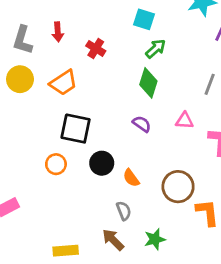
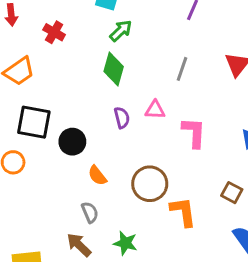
purple semicircle: (142, 124) -> (122, 118), moved, turned 42
black circle: (102, 163) -> (72, 142), moved
green star: (155, 239) -> (125, 243), turned 30

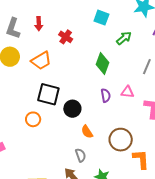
green arrow: (121, 31) -> (124, 38), moved

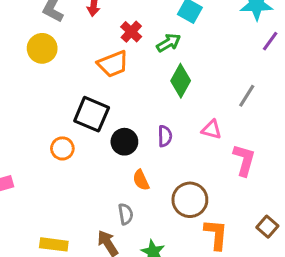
green arrow: (124, 38) -> (169, 43), moved
orange trapezoid: (41, 61) -> (113, 64), moved
purple semicircle: (106, 95) -> (165, 136), moved

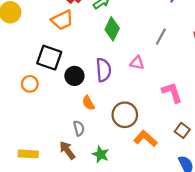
purple semicircle: (165, 136) -> (103, 70), size x1.5
pink L-shape: (244, 160) -> (172, 92), moved, turned -30
orange L-shape: (216, 234) -> (145, 139), turned -50

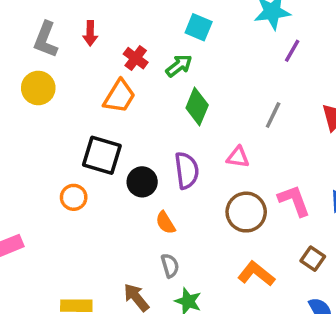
orange trapezoid: (62, 20) -> (119, 96), turned -30
brown circle: (125, 115) -> (246, 212), moved
gray semicircle: (79, 128) -> (170, 266), moved

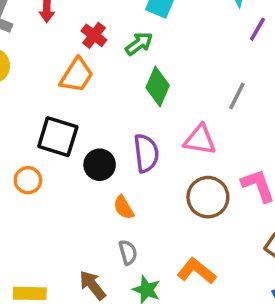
pink triangle: (238, 157) -> (200, 140), size x1.4
orange L-shape: (256, 274) -> (196, 271), moved

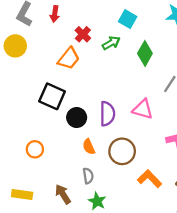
green diamond: (158, 87) -> (145, 53), moved
orange circle: (28, 180) -> (35, 149), moved
brown circle: (208, 197) -> (122, 151), moved
orange L-shape: (196, 271) -> (150, 179), moved

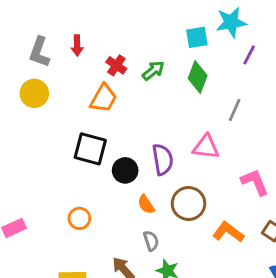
cyan square: (128, 19) -> (197, 37), moved, turned -30

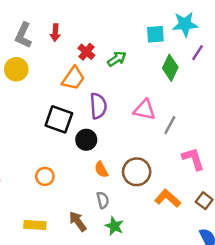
green diamond: (198, 77) -> (170, 68), moved
gray line: (235, 110) -> (170, 125), moved
pink triangle: (206, 147) -> (145, 110), moved
purple semicircle: (163, 159) -> (98, 106), moved

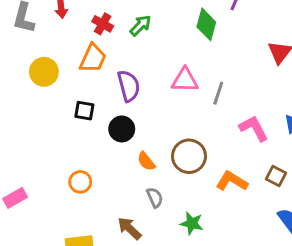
yellow circle: (16, 69) -> (44, 72), moved
black square: (59, 119) -> (84, 111), size x0.6
green star: (114, 226) -> (192, 223), moved

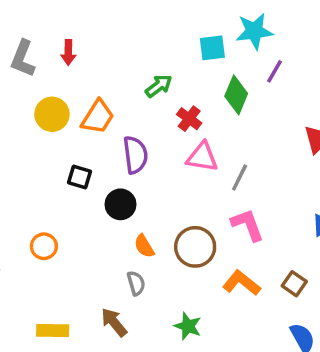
red cross: (103, 24) -> (189, 119), moved
yellow circle: (44, 72) -> (52, 114), moved
pink L-shape: (254, 128) -> (247, 225), moved
orange circle: (80, 182) -> (44, 246), moved
gray semicircle: (155, 198) -> (136, 283), moved

